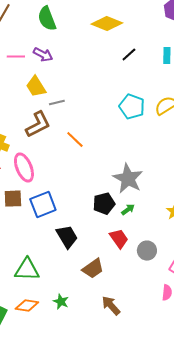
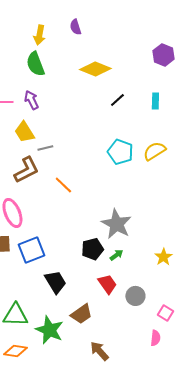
purple arrow: (43, 55) -> (31, 100), turned -144
green star: (61, 302) -> (49, 330), moved, size x1.8

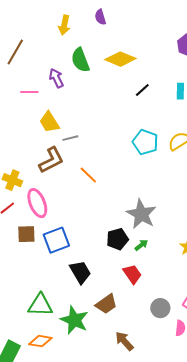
green semicircle: (35, 64) -> (80, 60), moved
purple arrow: (31, 100) -> (56, 78), moved
gray circle: (135, 296) -> (160, 308), moved

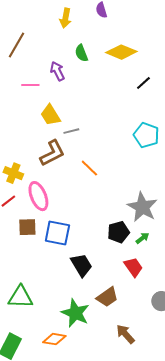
green semicircle: (80, 60) -> (81, 53), size x0.7
blue square: (56, 240) -> (57, 233), turned 32
green triangle: (40, 305) -> (20, 297), moved
orange diamond: (40, 341) -> (54, 339), moved

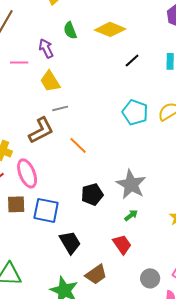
yellow trapezoid: (50, 115) -> (50, 81), moved
black pentagon: (118, 232) -> (92, 194), moved

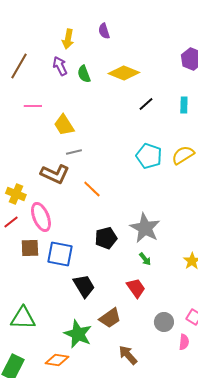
purple arrow: (46, 48) -> (60, 66), moved
brown L-shape: (41, 130) -> (55, 174), turned 52
green arrow: (131, 215) -> (145, 259), turned 88

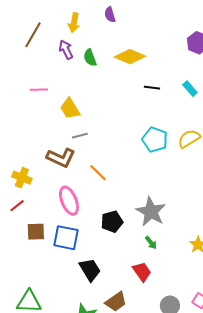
brown line: (19, 66) -> (33, 35), moved
black line: (146, 104) -> (152, 88), turned 49
cyan rectangle: (184, 105) -> (190, 89), turned -42
pink ellipse: (41, 217) -> (69, 201), moved

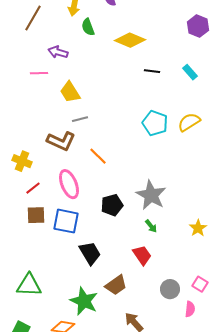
purple arrow: (66, 50) -> (58, 52), moved, turned -48
green semicircle: (90, 58) -> (88, 27), moved
red line: (17, 206) -> (33, 188), moved

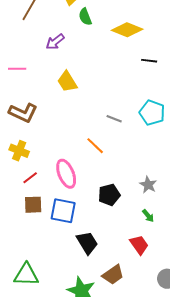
purple arrow: (58, 52) -> (55, 42), turned -54
pink line: (39, 73) -> (17, 69), moved
gray line: (80, 119) -> (114, 119), moved, turned 35
brown L-shape: (61, 141) -> (23, 113), moved
gray star: (151, 195) -> (148, 185), size x0.6

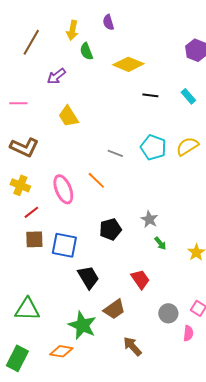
pink ellipse: (66, 174) -> (63, 189), moved
green arrow: (148, 216) -> (160, 243), moved

